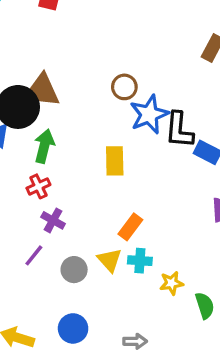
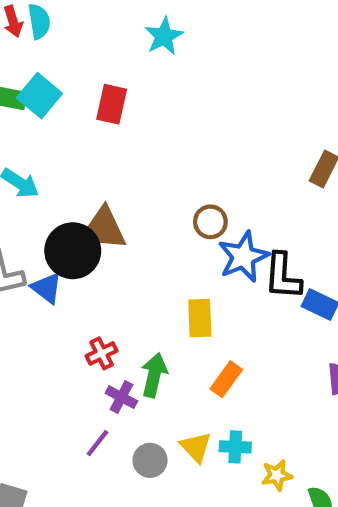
green arrow: (44, 146) -> (154, 375), moved
orange rectangle: (130, 227) -> (226, 379), moved

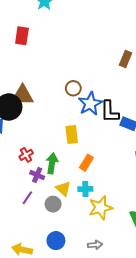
yellow triangle: (196, 447) -> (63, 189), moved
cyan cross: (235, 447) -> (85, 189), moved
yellow star: (277, 475) -> (100, 208), moved, size x1.6

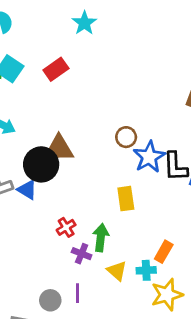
red rectangle: (22, 36) -> (56, 69), turned 48
orange rectangle: (86, 163) -> (164, 252), moved
purple line: (27, 198) -> (77, 293), moved, turned -32
gray circle: (53, 204) -> (50, 300), moved

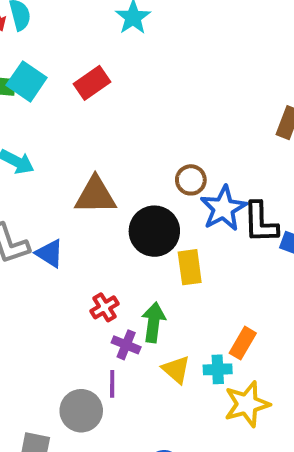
black circle: (41, 164) -> (154, 231), moved
purple line: (77, 293) -> (112, 384), moved
gray circle: (50, 300) -> (81, 411), size x1.4

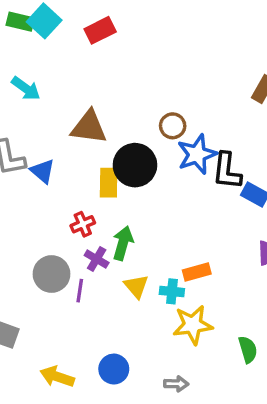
yellow rectangle: (190, 267) -> (109, 183), moved
orange rectangle: (243, 343) -> (197, 272), turned 36
gray circle: (81, 411) -> (52, 274), moved

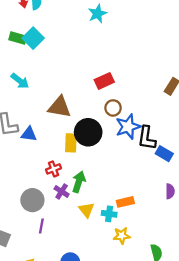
red rectangle: (100, 30) -> (104, 81), moved
blue triangle: (43, 171) -> (29, 134), turned -35
purple line: (80, 291) -> (41, 226), moved
yellow star: (193, 325) -> (122, 236), size x0.7

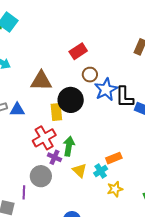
red cross: (53, 169) -> (44, 138), size x1.6
gray circle: (32, 200) -> (41, 176), moved
cyan cross: (109, 214) -> (101, 171), turned -32
purple line: (41, 226) -> (24, 192), moved

